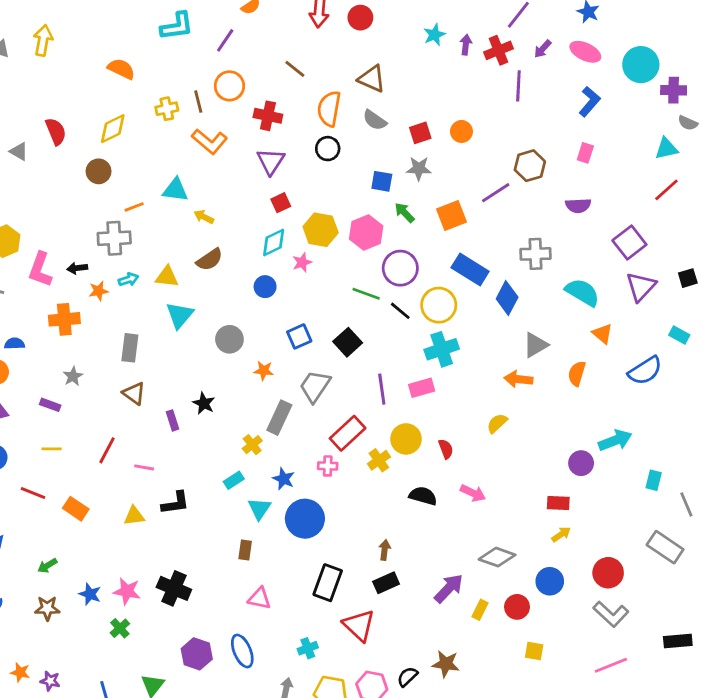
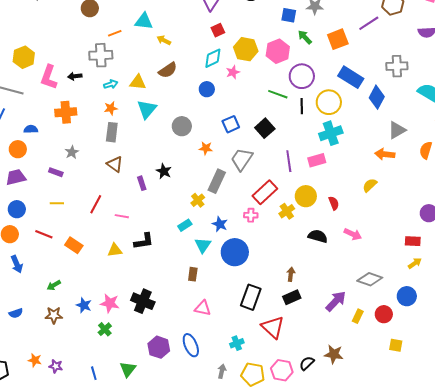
orange star: (99, 291) -> (111, 108), moved
black line: (400, 311) -> (302, 106), turned 49

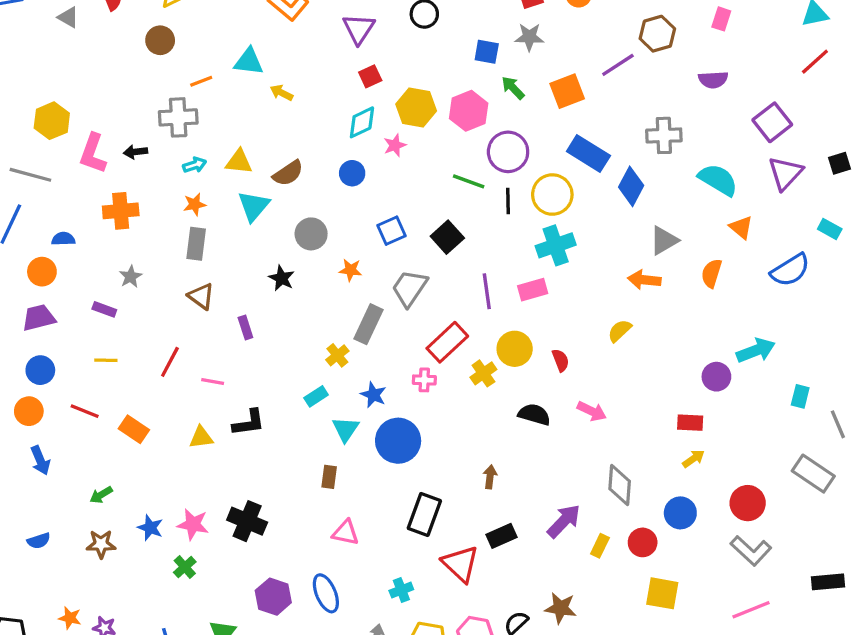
brown semicircle: (168, 70) -> (288, 173), moved
black star: (164, 171) -> (282, 278), moved
gray diamond: (370, 279) -> (620, 485), turned 75
black rectangle: (292, 297) -> (501, 536), moved
yellow square: (396, 345) -> (662, 593), size x1.5

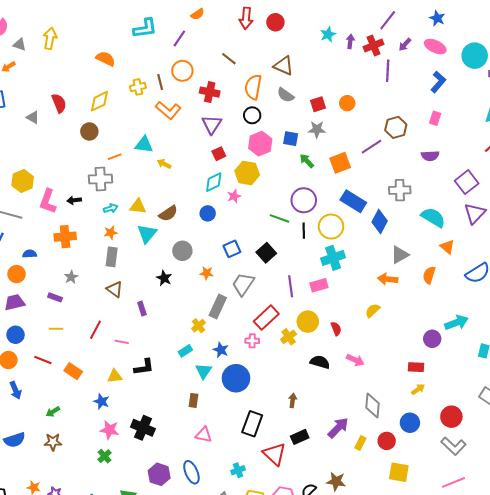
pink hexagon: (469, 111) -> (260, 144), moved
blue star: (150, 528) -> (101, 401), moved
blue semicircle: (39, 541) -> (15, 440), size x1.5

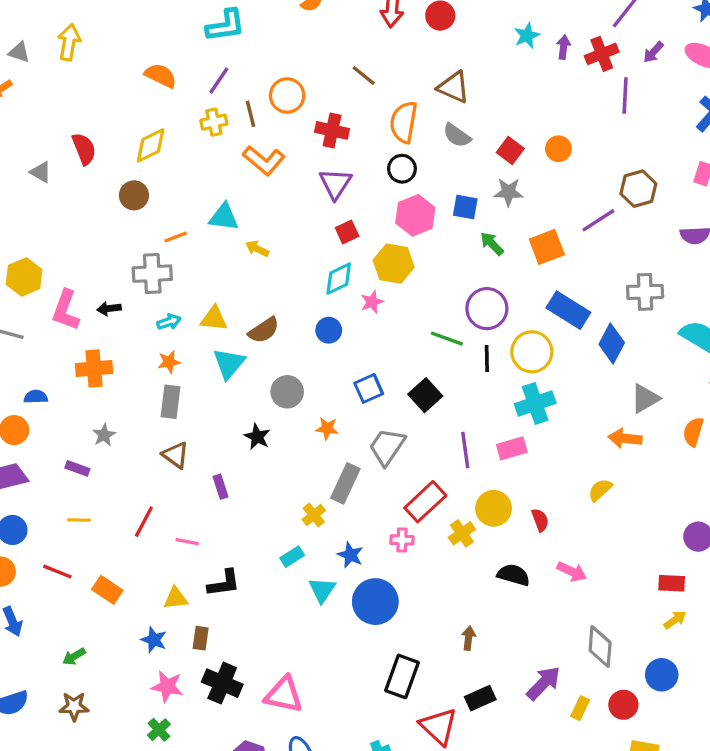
purple line: (179, 38) -> (219, 80), moved
red square: (318, 104) -> (510, 150), turned -35
brown rectangle: (194, 400) -> (201, 638), moved
pink triangle: (204, 435) -> (284, 695), moved, size x1.4

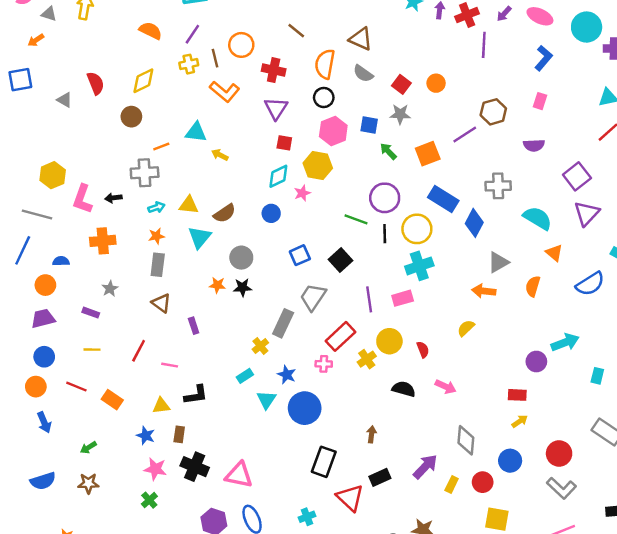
red square: (347, 232) -> (284, 143), turned 35
orange star: (327, 428) -> (217, 285), moved
black star: (257, 437) -> (242, 287), moved, turned -30

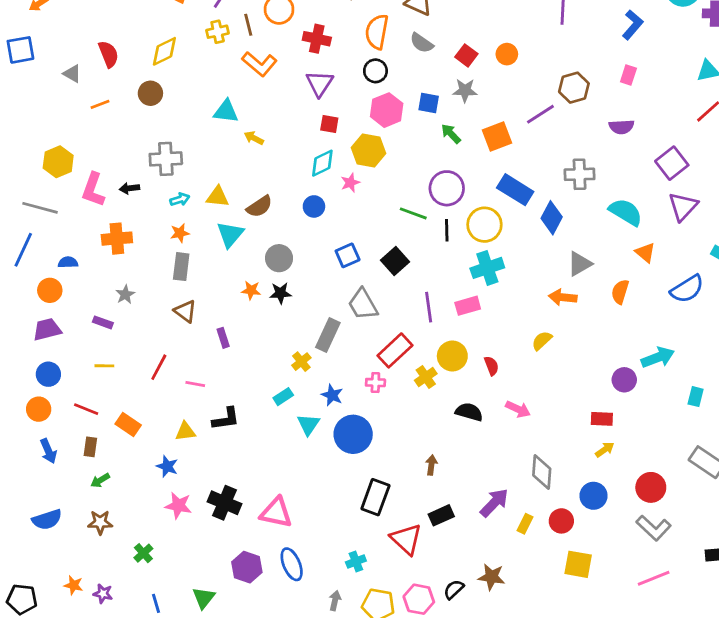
orange line: (161, 146) -> (100, 104), moved
gray trapezoid: (313, 297) -> (363, 304), turned -64
brown rectangle: (179, 434) -> (90, 447), moved
green cross: (149, 500) -> (143, 553), moved

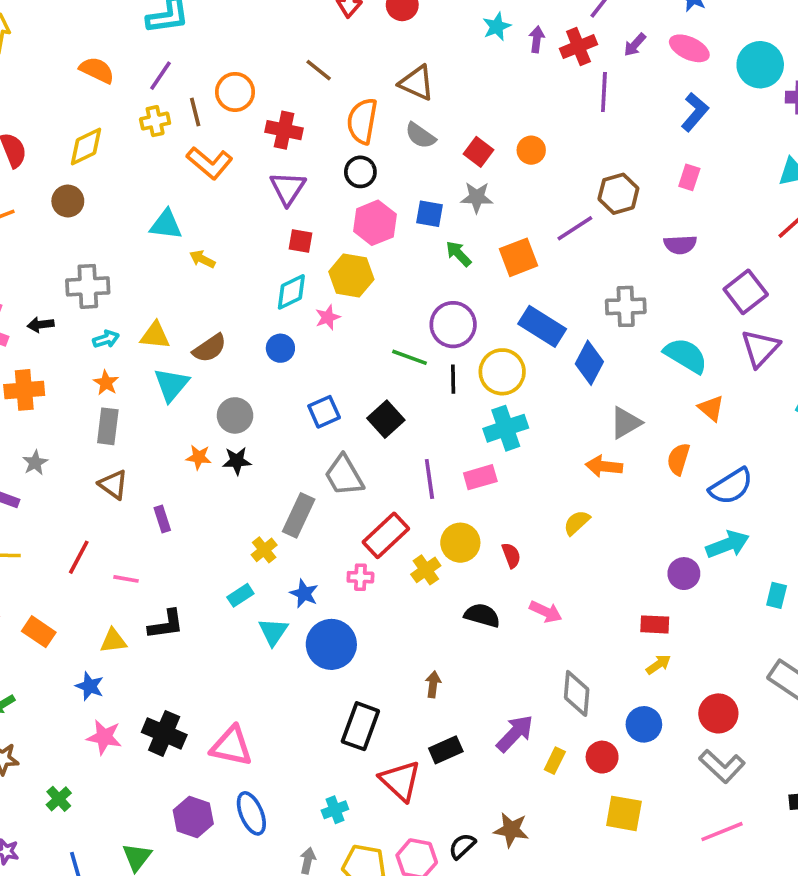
orange star: (180, 233) -> (106, 383), turned -30
blue semicircle: (687, 289) -> (731, 486), moved

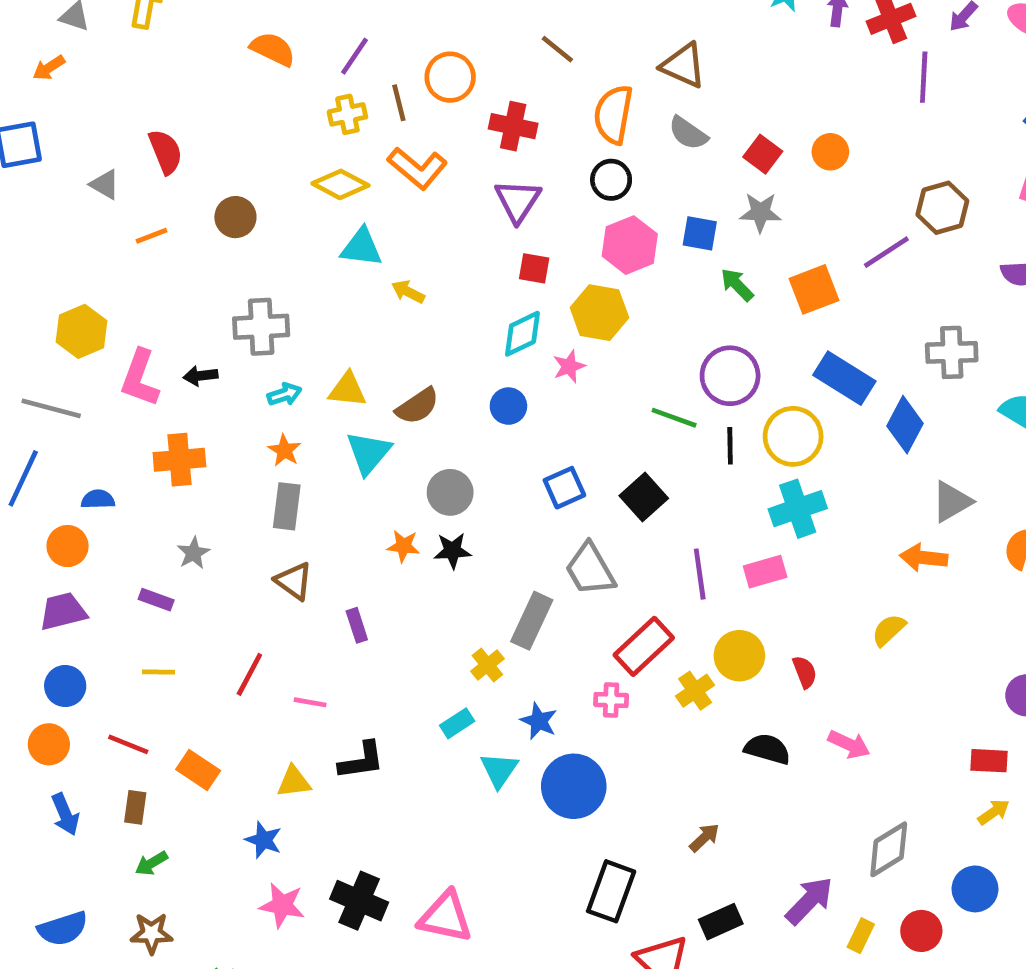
yellow diamond: (86, 146) -> (340, 184), moved, turned 54
brown arrow: (433, 684) -> (704, 838), turned 40
gray diamond: (577, 693) -> (889, 849), turned 54

